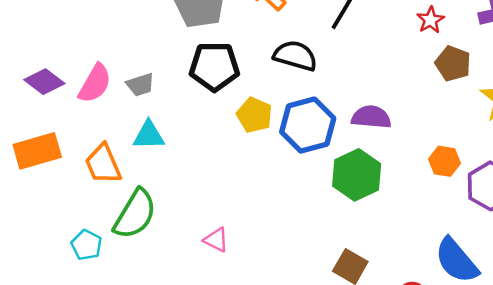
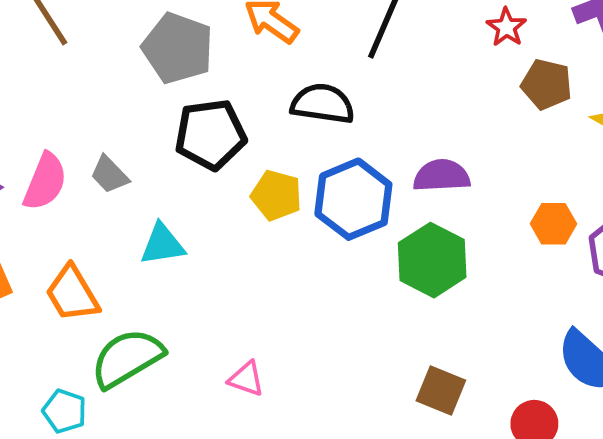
gray trapezoid: (140, 85) -> (109, 175), turned 72
cyan triangle: (149, 135) -> (162, 244), moved
green semicircle: (135, 214) -> (127, 358), turned -144

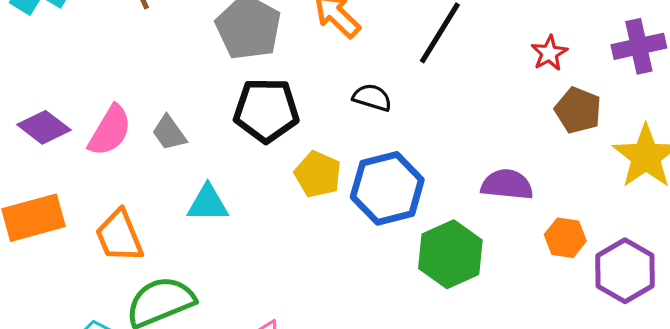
black semicircle: (323, 104) -> (372, 97), size x0.7
purple semicircle: (442, 176) -> (507, 185), moved

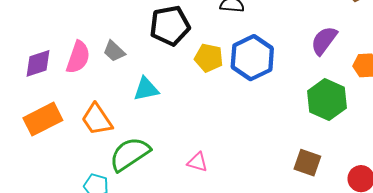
purple diamond: (44, 127) -> (38, 63), turned -44
purple semicircle: (507, 185) -> (324, 41), turned -48
green hexagon: (450, 254) -> (327, 100), moved

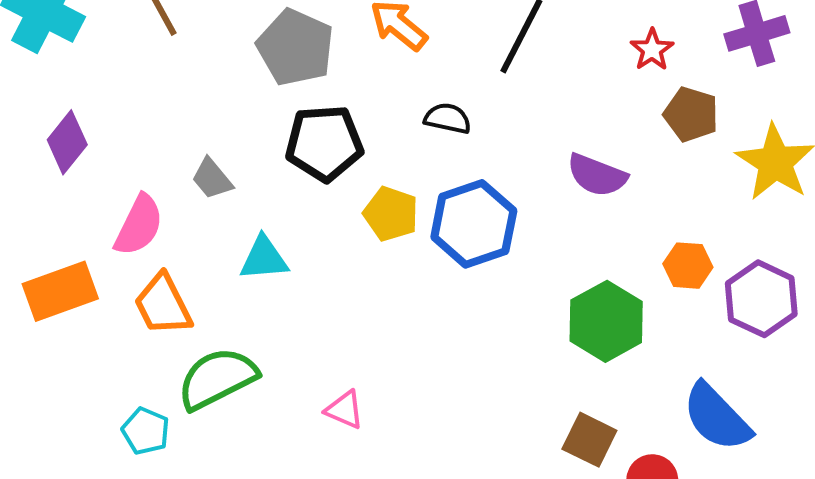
purple semicircle: (324, 41) -> (597, 175), moved, turned -112
pink semicircle: (78, 57) -> (139, 225), moved
purple diamond: (38, 63) -> (67, 142), moved, turned -40
brown square: (307, 163) -> (589, 440), moved

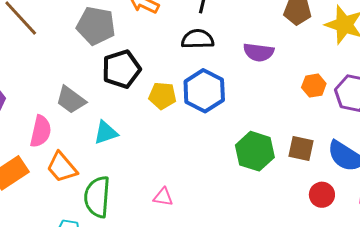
black semicircle: (448, 118) -> (198, 39), moved, size x1.4
gray trapezoid: (212, 179) -> (71, 100), size x1.4
green hexagon: (606, 321) -> (255, 151), moved
green semicircle: (217, 378) -> (97, 197), turned -45
brown square: (589, 440) -> (301, 149), moved

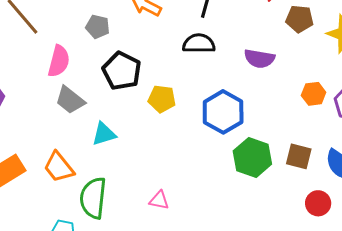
gray pentagon: (96, 26) -> (98, 27), size x0.6
black pentagon: (121, 69) -> (122, 71), turned -30
blue hexagon: (204, 91) -> (223, 112), moved
pink semicircle: (41, 131) -> (59, 61), moved

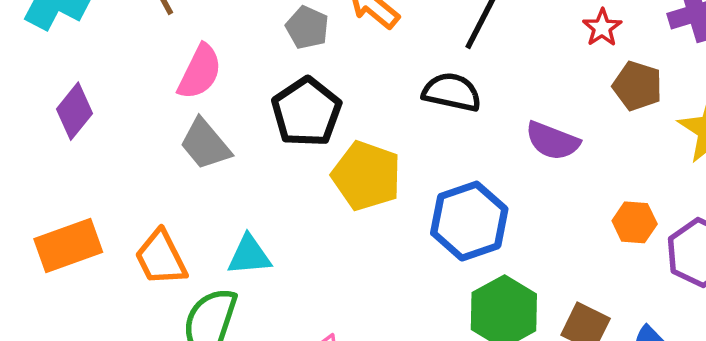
gray pentagon: (98, 27) -> (307, 28), moved
yellow pentagon: (162, 99) -> (366, 176), size x1.4
cyan triangle: (104, 134) -> (249, 255), moved

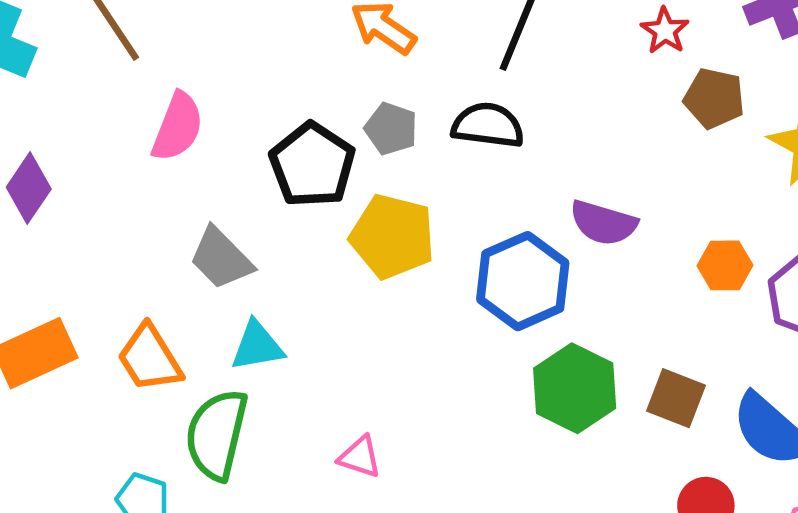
gray pentagon: (307, 28) -> (391, 129), moved
purple semicircle: (552, 141) -> (603, 223), moved
gray trapezoid: (205, 144) -> (221, 258), moved

